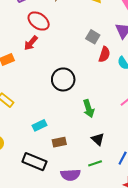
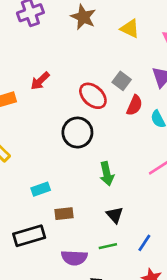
red ellipse: (39, 21) -> (93, 96), moved
black rectangle: (34, 162) -> (29, 236), turned -45

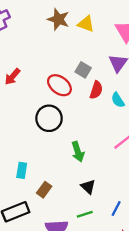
brown star: (83, 17) -> (58, 19), moved
cyan rectangle: (41, 189) -> (22, 170), turned -56
brown rectangle: (64, 214) -> (44, 190), turned -42

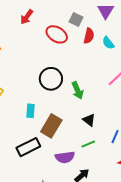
red arrow: (12, 77) -> (27, 17), moved
black circle: (49, 118) -> (51, 79), moved
brown rectangle: (44, 190) -> (51, 126), size x1.6

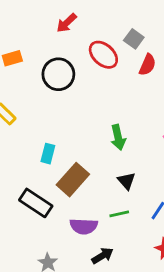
black circle: (51, 79) -> (58, 74), moved
black rectangle: (28, 147) -> (36, 203), turned 50

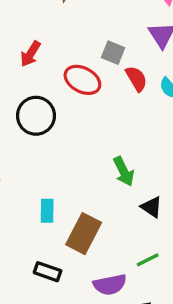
red semicircle: (147, 65) -> (136, 79), turned -40
black triangle: (126, 181) -> (152, 207), moved
black rectangle: (36, 203) -> (48, 272), size x0.7

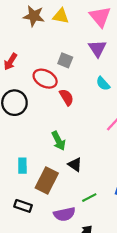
red semicircle: (136, 79) -> (67, 97), moved
green arrow: (124, 171) -> (59, 141), moved
black triangle: (152, 207) -> (75, 165), moved

